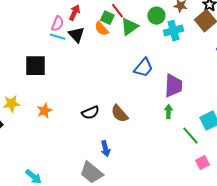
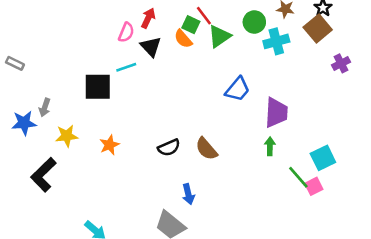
cyan line: (57, 37) -> (126, 67), moved, turned -35
pink square: (202, 163) -> (314, 186), moved

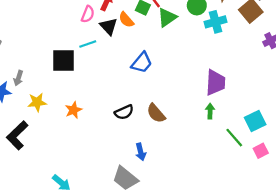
orange semicircle: (183, 39) -> (126, 20), moved
blue trapezoid: (237, 89) -> (142, 63), moved
pink square: (314, 186) -> (261, 151), moved

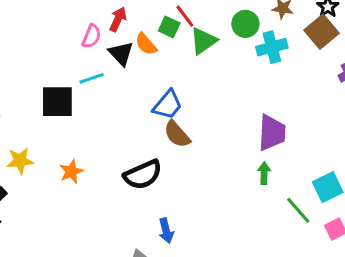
black semicircle: (124, 112) -> (143, 175), size x1.4
brown semicircle: (156, 113) -> (177, 134), moved

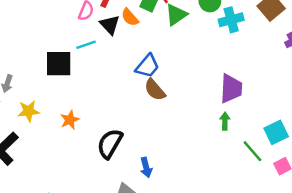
black semicircle: (143, 175) -> (110, 144), moved, turned 144

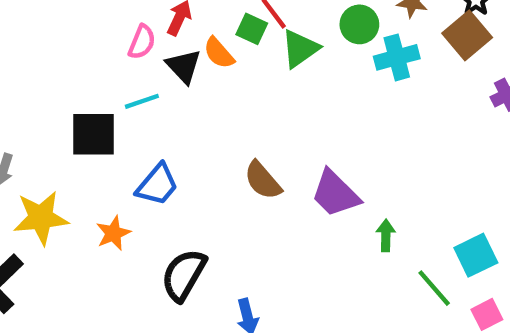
blue trapezoid: (147, 66) -> (157, 185), moved
purple trapezoid: (231, 89) -> (335, 194), moved, turned 132
yellow star: (28, 111) -> (41, 218), size x1.4

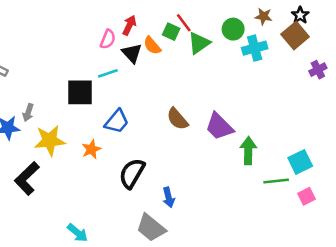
green arrow: (386, 235) -> (248, 151), size x1.5
green line: (434, 288) -> (276, 181), turned -55

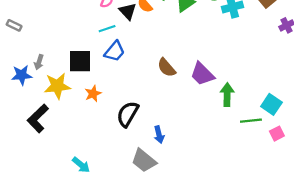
black square: (80, 92) -> (80, 61), moved
blue trapezoid: (117, 121) -> (115, 51), moved
cyan square: (300, 162) -> (271, 104), turned -30

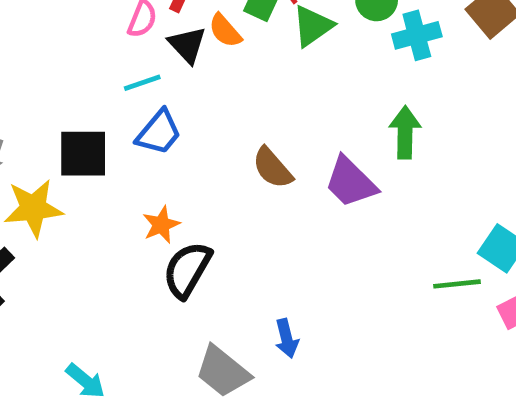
orange star: (93, 94) -> (161, 225), moved
green arrow: (227, 95) -> (405, 132), moved
blue arrow: (159, 135) -> (287, 338), moved

